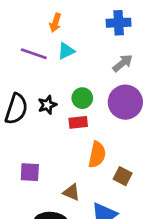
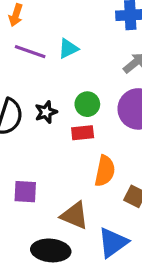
orange arrow: (55, 23) -> (16, 15), moved
brown triangle: (71, 192) -> (75, 215), size x1.4

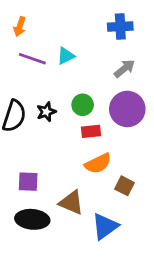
red rectangle: (83, 133) -> (91, 131), moved
orange semicircle: (105, 171) -> (98, 163), turned 52
black ellipse: (51, 250) -> (32, 219), moved

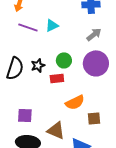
red rectangle: (91, 131) -> (57, 78), moved
brown square: (125, 186) -> (94, 118), turned -32

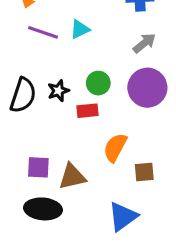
orange semicircle: (75, 102) -> (115, 148), turned 144
brown triangle: (56, 130) -> (72, 177), moved, turned -36

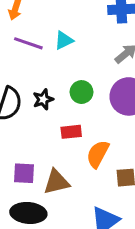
red rectangle: (88, 111) -> (71, 132), moved

